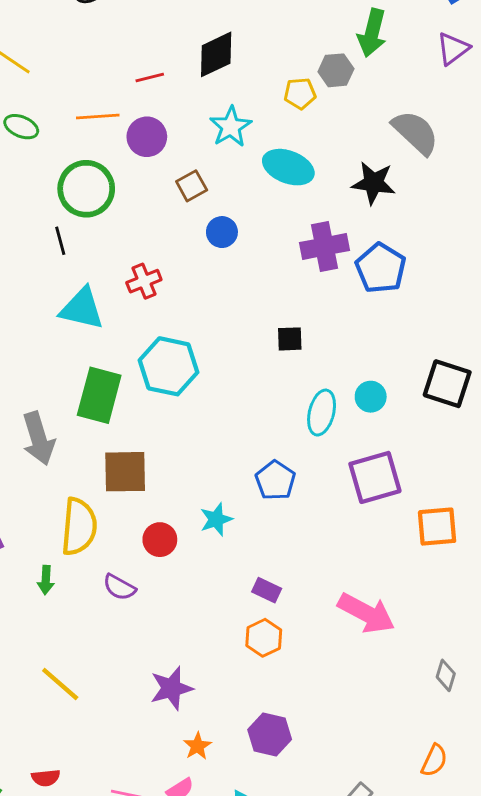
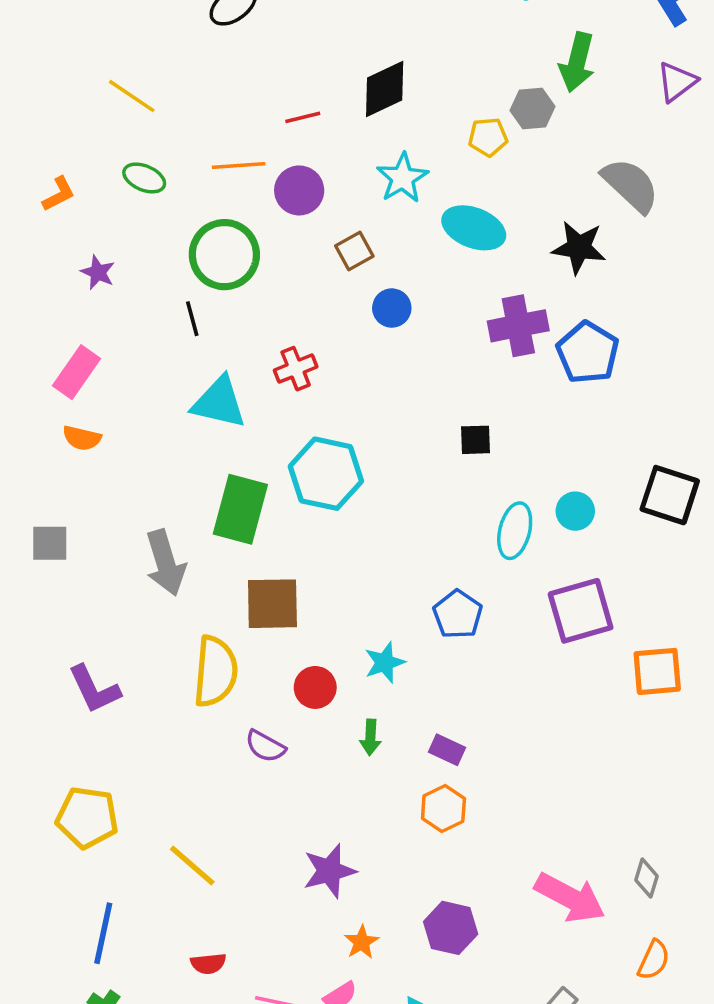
green arrow: (46, 580) -> (370, 737), moved
pink arrow: (366, 613) -> (570, 898), moved
gray diamond: (446, 675) -> (647, 878), moved
red semicircle: (46, 778) -> (208, 964), moved

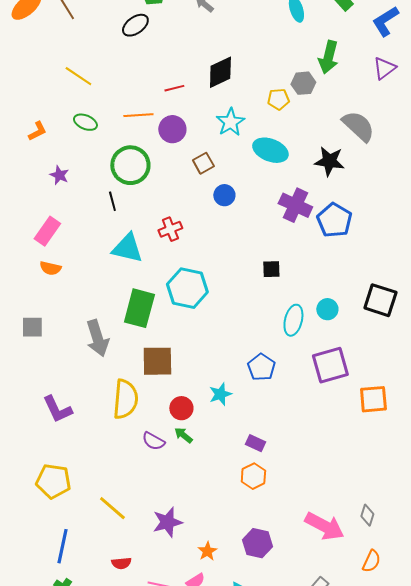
purple cross: (518, 326) -> (295, 205), turned 36
green arrow: (370, 737) -> (183, 435), moved, turned 126
purple star: (329, 871) -> (167, 522), moved

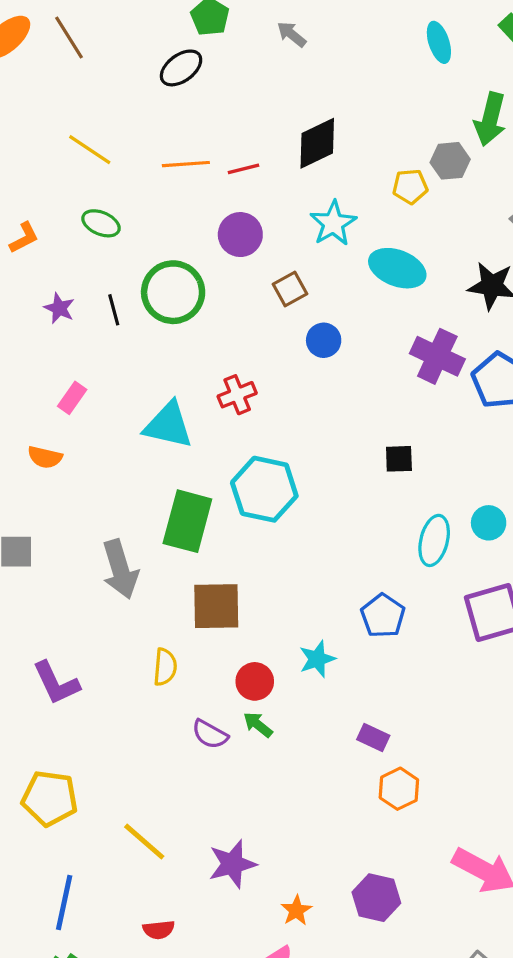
orange line: (138, 115) -> (186, 164), moved
black line: (112, 201) -> (114, 310), moved
pink rectangle: (47, 231) -> (72, 398), moved, size x0.7
yellow semicircle: (125, 399) -> (165, 667), size x0.6
orange hexagon: (253, 476) -> (399, 789), moved

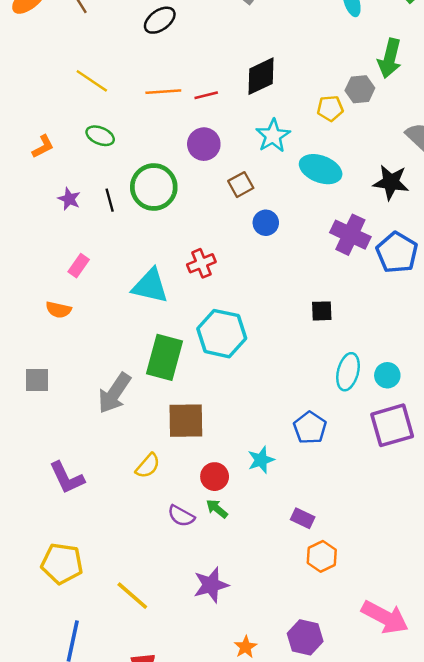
cyan circle: (489, 523) -> (387, 375), moved
gray arrow: (120, 569) -> (114, 393), turned 51
yellow semicircle: (165, 667) -> (148, 466), turned 36
purple star: (232, 864) -> (211, 585), moved

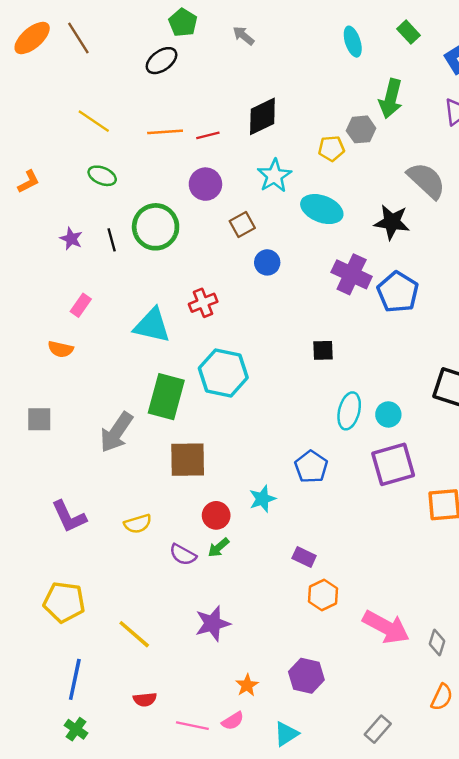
orange L-shape: (43, 146) -> (28, 182), moved
yellow semicircle: (148, 466) -> (138, 524), moved, turned 32
green arrow: (217, 509) -> (219, 547), turned -80
pink arrow: (385, 617) -> (386, 627), moved

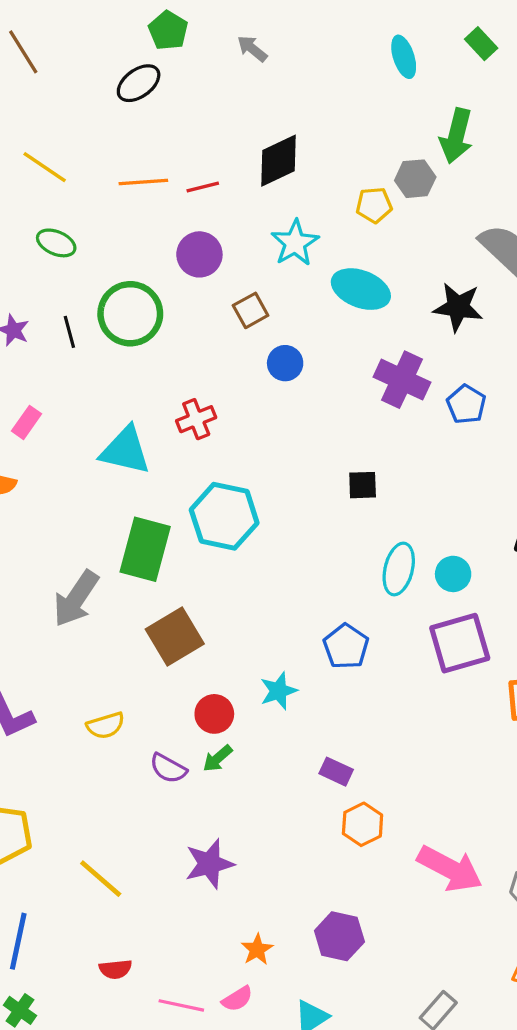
blue pentagon: (398, 292) -> (466, 404), size x0.7
brown square: (188, 460) -> (175, 637), turned -30

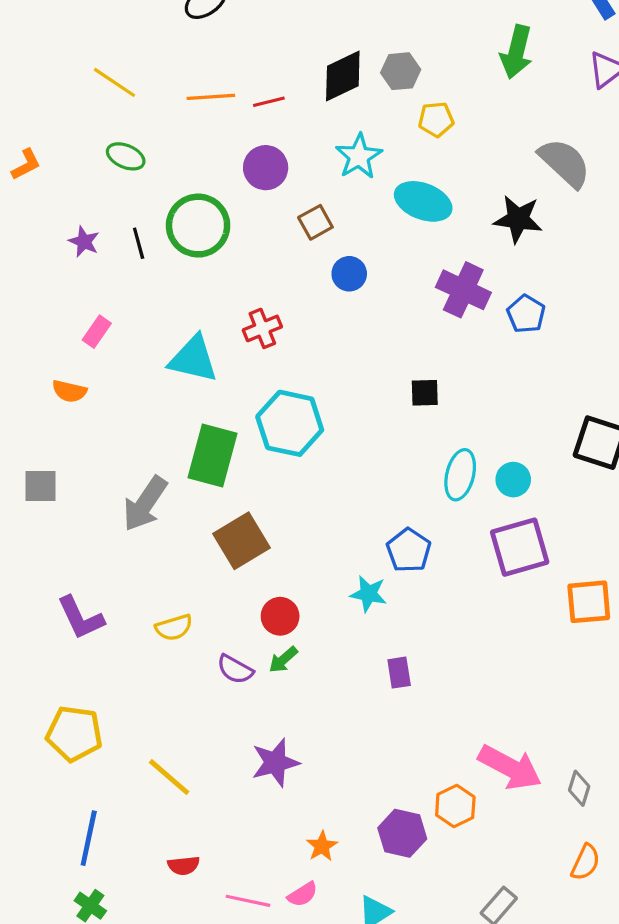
gray hexagon: (415, 179) -> (401, 71), moved
cyan star: (279, 691) -> (368, 594), moved, turned 30
purple rectangle: (336, 772) -> (399, 673), turned 56
orange hexagon: (363, 824) -> (455, 806), moved

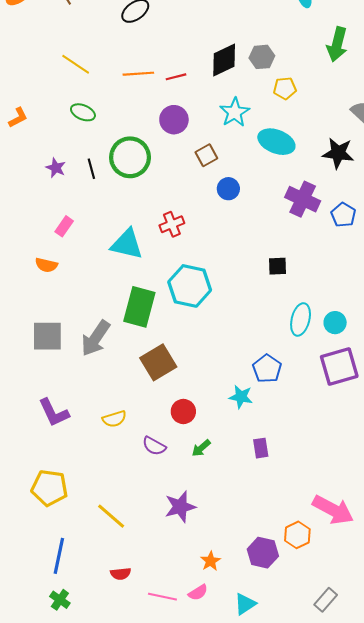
gray square: (40, 486) -> (47, 336), moved, size x1.4
green arrow: (283, 660) -> (201, 448), moved

